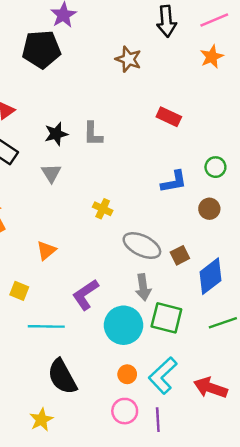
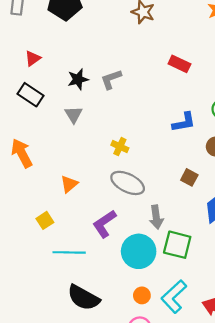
gray L-shape: (93, 134) -> (111, 79), turned 70
gray ellipse: (142, 246) -> (128, 183), moved
brown square: (180, 255) -> (189, 177), moved, turned -35
yellow square: (19, 291) -> (45, 220), turned 35
black semicircle: (62, 377) -> (83, 298), turned -32

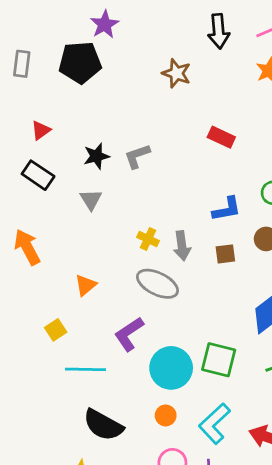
brown square: (189, 177) -> (225, 254), moved, turned -35
gray arrow: (156, 217) -> (182, 246), moved
orange circle: (142, 295) -> (166, 415), moved

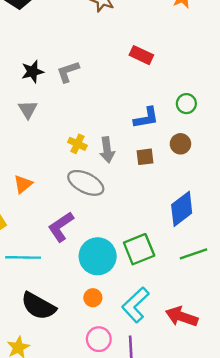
green square: (219, 360) -> (139, 249), turned -36

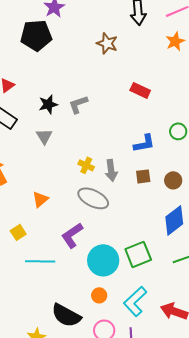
brown circle: (180, 144) -> (173, 180), moved
black semicircle: (38, 306) -> (66, 315), moved

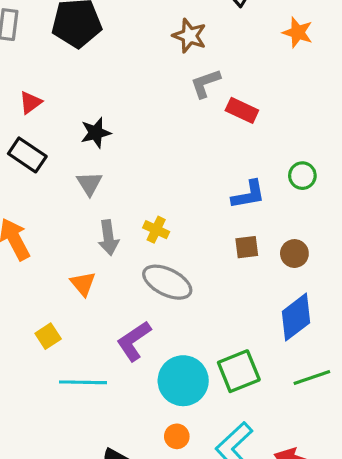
orange star: (175, 41) -> (298, 33), turned -30
gray L-shape: (78, 104) -> (205, 83), moved
gray arrow: (111, 170) -> (108, 238), moved
orange triangle: (40, 199) -> (83, 284), turned -30

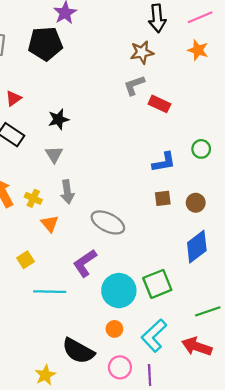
brown star: (190, 36) -> (142, 52), moved, turned -30
yellow cross: (156, 230) -> (33, 198), moved
green line: (312, 378) -> (208, 311), moved

